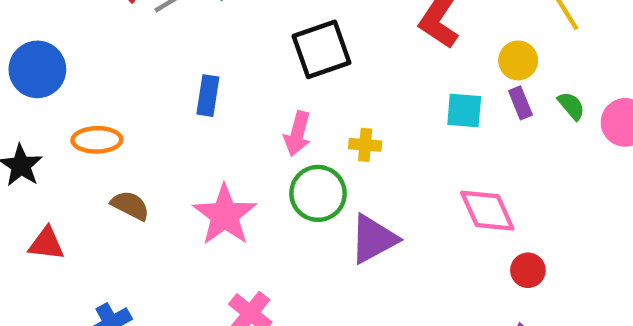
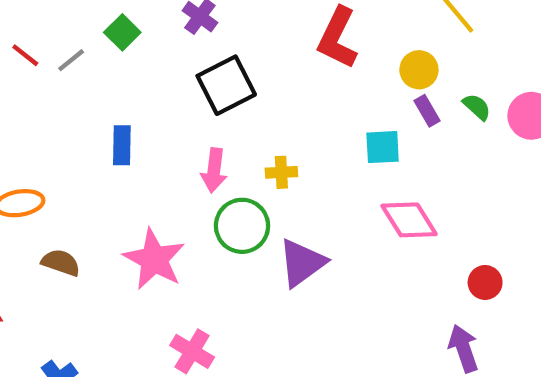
cyan square: (464, 111) -> (383, 147), moved
red circle: (528, 270) -> (485, 282), moved

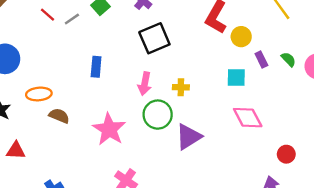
yellow circle: (419, 70) -> (241, 37), moved
brown semicircle: (61, 263) -> (59, 116), moved

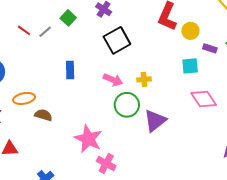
purple rectangle: (261, 60) -> (210, 48), turned -40
pink arrow: (145, 84) -> (113, 80), turned -72
pink star: (109, 129) -> (88, 139), moved

